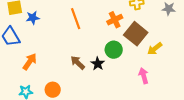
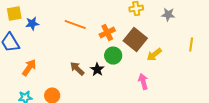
orange line: (76, 19) -> (75, 25), turned -50
orange cross: (115, 20) -> (107, 33), moved

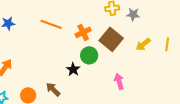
gray star: (168, 15) -> (133, 14), moved
yellow arrow: (154, 55) -> (143, 44), moved
brown arrow: (77, 69) -> (53, 89), moved

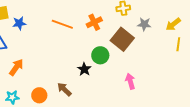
gray star: (133, 14) -> (144, 24), moved
orange cross: (83, 32) -> (94, 22), moved
yellow arrow: (143, 44) -> (173, 24), moved

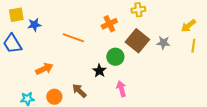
orange line: (62, 24) -> (73, 38), moved
gray star: (144, 24) -> (163, 43), moved
orange arrow: (16, 67) -> (44, 69), moved, turned 30
pink arrow: (130, 81) -> (121, 89), moved

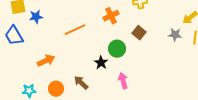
orange line: (73, 38) -> (75, 30), turned -45
brown square: (137, 41) -> (139, 33), size x0.6
gray star: (163, 43) -> (175, 35), moved

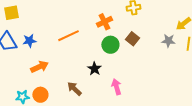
blue star: (36, 17) -> (29, 41), moved
green circle: (117, 49) -> (110, 45), moved
orange circle: (56, 89) -> (40, 95), moved

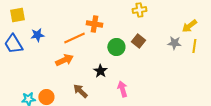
orange cross: (104, 22) -> (94, 24), moved, turned 35
blue star: (29, 41) -> (37, 35), moved
orange arrow: (39, 67) -> (64, 60), moved

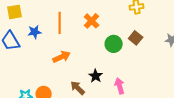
orange cross: (94, 24) -> (92, 21), turned 35
orange line: (74, 38) -> (60, 23), moved, turned -65
black star: (100, 71) -> (96, 76), moved

